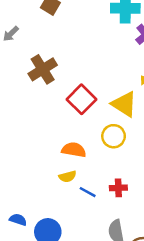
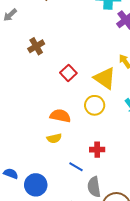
brown cross: (43, 69) -> (36, 46), size x0.7
red square: (82, 99) -> (68, 73), size x0.7
blue line: (88, 192) -> (76, 167), moved

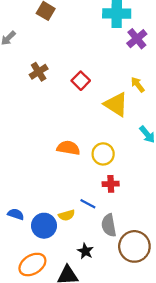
red square: (68, 73) -> (81, 81), moved
yellow circle: (95, 105) -> (103, 154), moved
yellow semicircle: (54, 138) -> (67, 215), moved

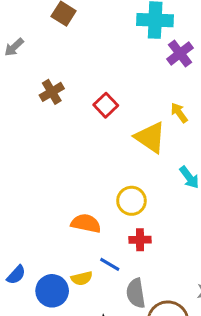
orange semicircle: (68, 148) -> (86, 223), moved
blue semicircle: (16, 214) -> (16, 275), turned 112

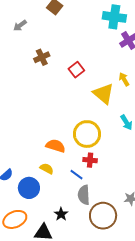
yellow circle: (132, 201) -> (87, 134), size x1.4
blue line: (110, 264) -> (77, 175), moved
yellow semicircle: (82, 278) -> (47, 169), moved, turned -144

